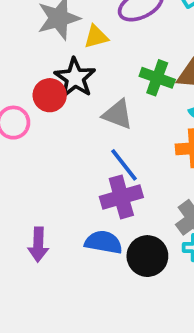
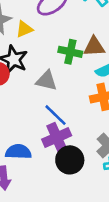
blue semicircle: (104, 242) -> (18, 152), moved
black circle: (147, 256) -> (70, 160), moved

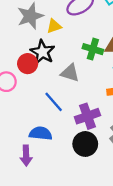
blue line: (55, 115) -> (54, 102), moved
purple cross: (57, 137) -> (87, 116), moved

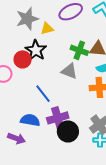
gray triangle: (70, 73) -> (69, 71), moved
purple cross: (87, 116) -> (58, 118), moved
purple arrow: (26, 156) -> (16, 138), turned -72

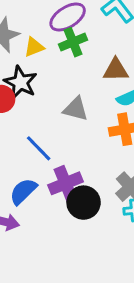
green cross: (79, 50) -> (73, 42), moved, turned -36
blue semicircle: (30, 120) -> (23, 191), turned -48

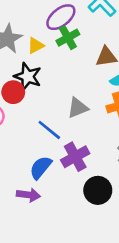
gray triangle: (76, 109) -> (78, 108), moved, turned -30
black circle: (84, 203) -> (98, 190), moved

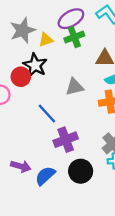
gray triangle: (78, 108) -> (75, 87), moved
blue semicircle: (41, 168) -> (45, 176), moved

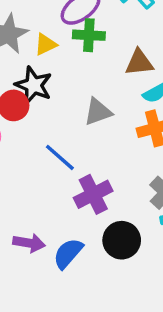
green cross: (74, 37) -> (89, 35), turned 30

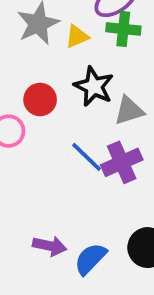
black star: (34, 85) -> (94, 86), moved
purple cross: (93, 194) -> (122, 162), moved

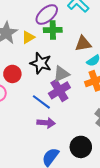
purple cross: (122, 162) -> (59, 90), moved
purple arrow: (50, 246) -> (46, 123), moved

